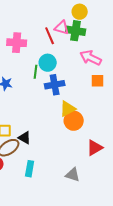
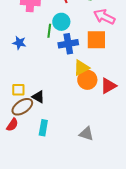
orange square: (98, 81) -> (96, 40), moved, size x1.5
red triangle: (95, 148) -> (108, 86), moved

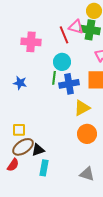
green line: (49, 31) -> (54, 78), moved
orange circle: (87, 80) -> (87, 134), moved
black triangle: (38, 97) -> (38, 150), moved, turned -48

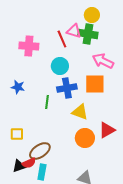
green line: (54, 78) -> (47, 102), moved
yellow triangle: (82, 108) -> (80, 112), turned 48
brown ellipse: (23, 147) -> (40, 151), moved
black triangle: (38, 150) -> (19, 166), moved
red semicircle: (13, 165) -> (29, 163), moved, turned 32

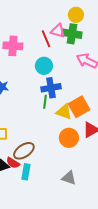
orange square: (95, 84) -> (79, 107), moved, turned -30
green line: (47, 102) -> (45, 102), moved
red semicircle: (29, 163) -> (13, 163), turned 56

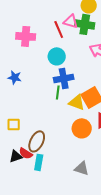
brown ellipse: (24, 151) -> (37, 141), turned -30

